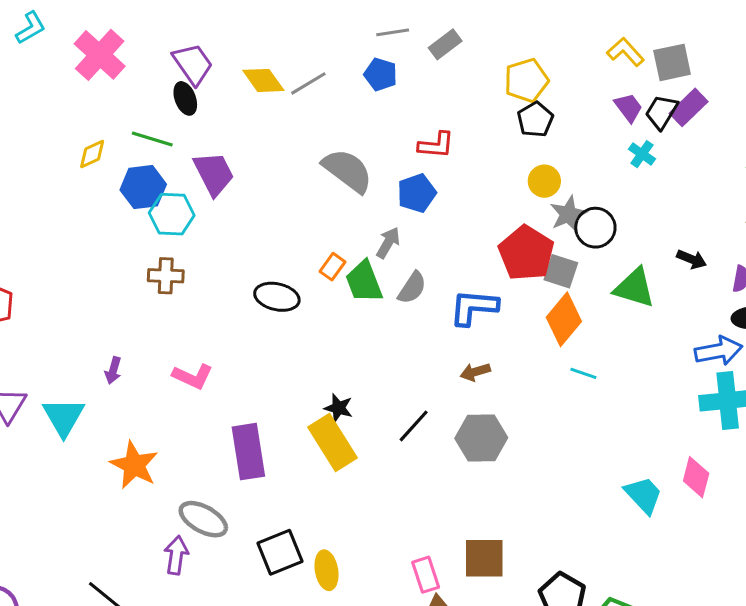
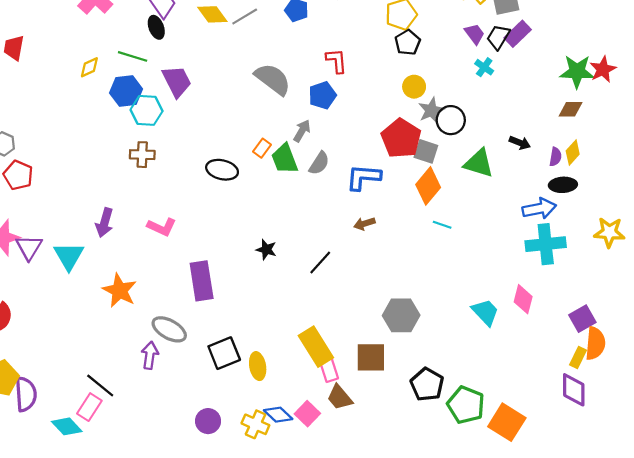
red L-shape: (436, 145) -> (336, 61), turned -100
purple arrow: (113, 370) -> (104, 223), size x1.5
gray hexagon: (481, 438) -> (401, 315), moved
yellow rectangle: (332, 443) -> (316, 347), moved

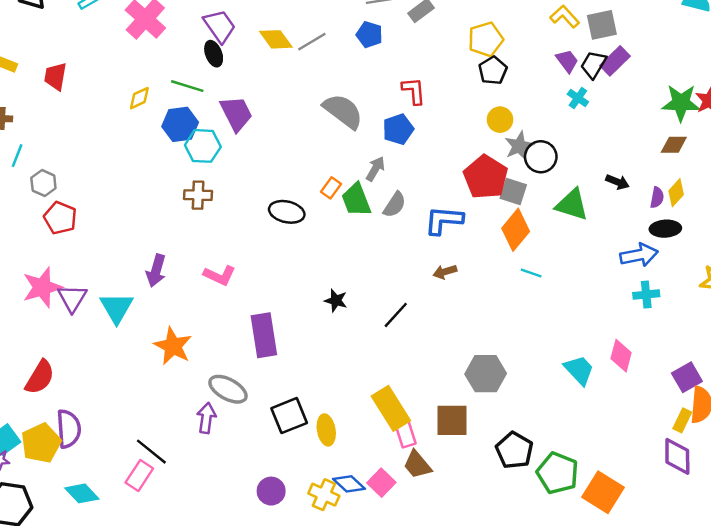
cyan cross: (546, 244) -> (646, 295), size x0.6
purple semicircle: (26, 394) -> (69, 429), moved
cyan diamond: (67, 426) -> (82, 493), moved

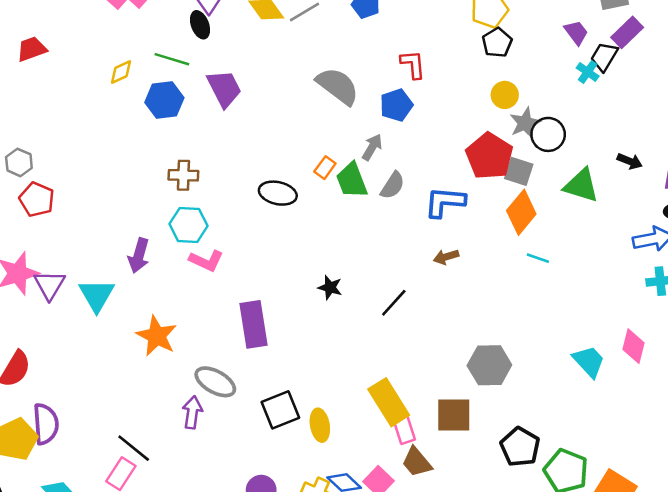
black trapezoid: (593, 64) -> (604, 57), moved
red trapezoid: (55, 76) -> (32, 49), turned 60
cyan hexagon: (203, 146) -> (189, 225), moved

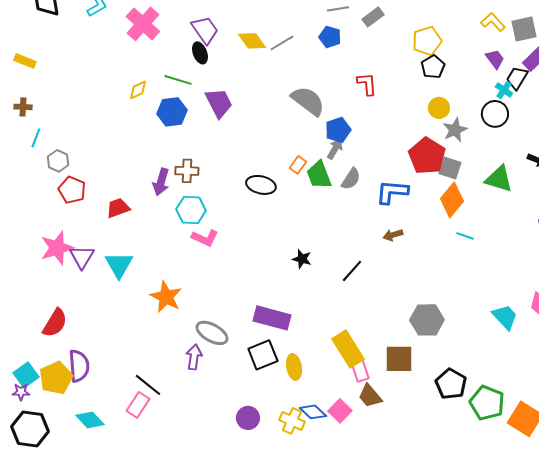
red trapezoid: (32, 49) -> (118, 208), moved
blue pentagon: (396, 105) -> (338, 130), moved
black circle: (548, 134) -> (495, 114), moved
purple arrow: (139, 256) -> (161, 182), moved
purple rectangle: (254, 324) -> (272, 318), moved, turned -66

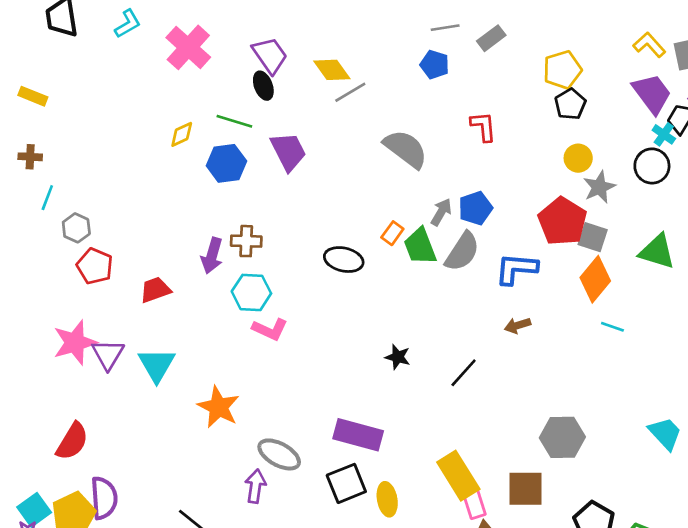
gray line: (282, 43) -> (350, 92), moved
purple trapezoid: (495, 59) -> (652, 94), size x1.6
blue pentagon: (338, 130) -> (475, 208), moved
gray semicircle: (351, 179) -> (462, 252), size x1.4

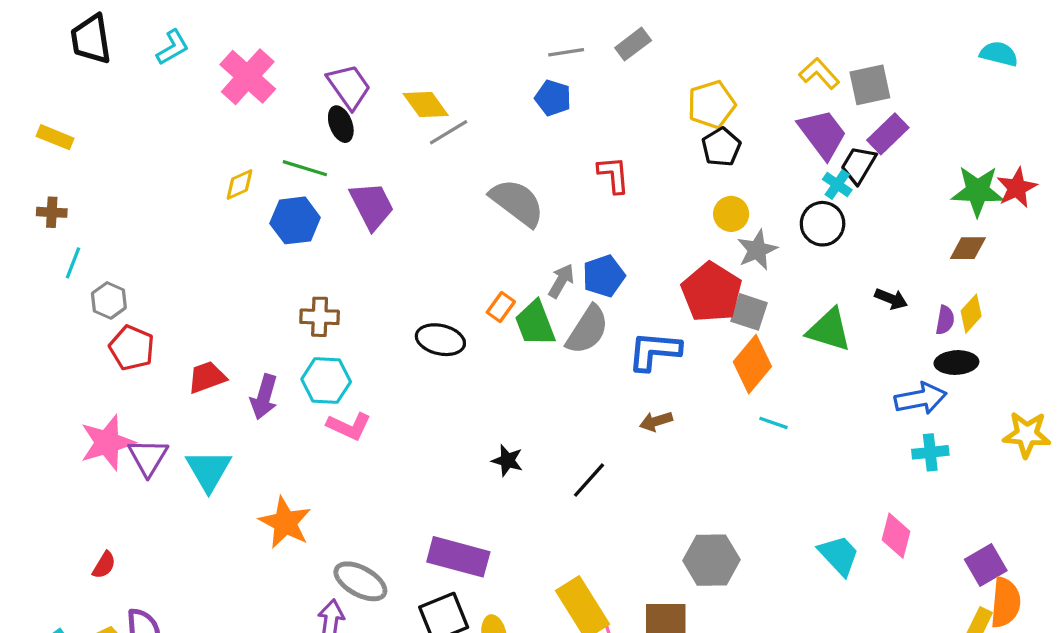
gray rectangle: (491, 38) -> (633, 44), moved
purple arrow: (212, 256) -> (264, 397), moved
red semicircle: (72, 441) -> (104, 565), size x0.6

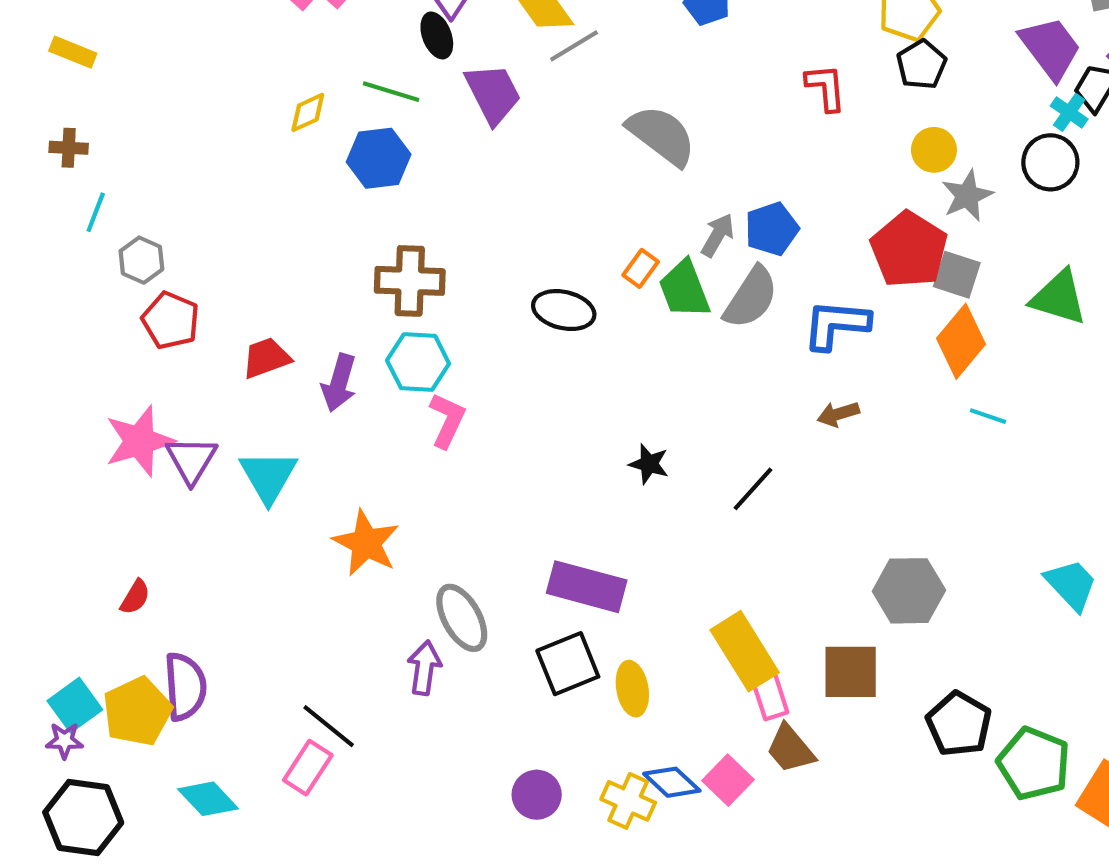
red L-shape: (614, 175) -> (826, 87), moved
purple trapezoid: (372, 206) -> (493, 94), moved
brown cross: (320, 317) -> (410, 281), size x1.4
pink L-shape: (349, 426) -> (447, 420), turned -90
gray ellipse: (360, 581) -> (462, 618), turned 32

